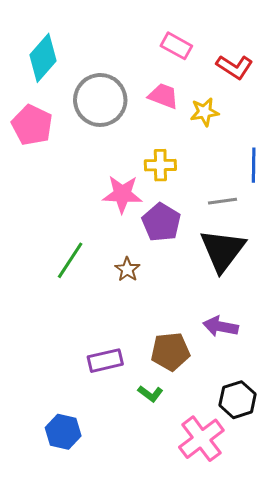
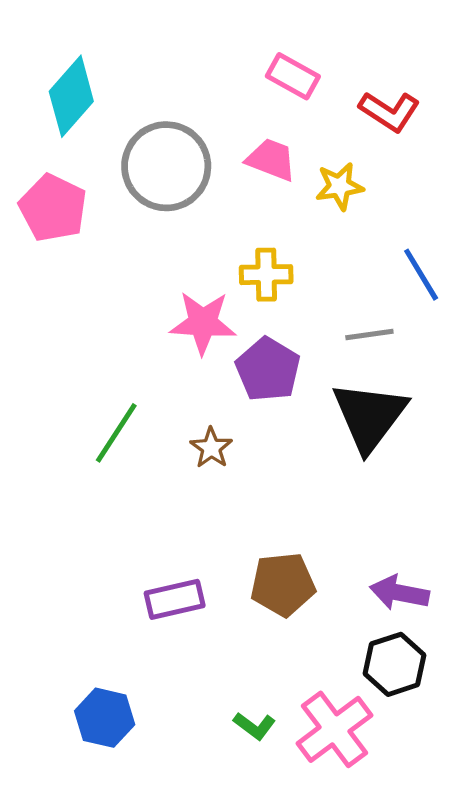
blue line: (254, 165) -> (421, 275), turned -32
purple arrow: (221, 326) -> (399, 593), moved
green L-shape: (150, 394) -> (255, 726), moved

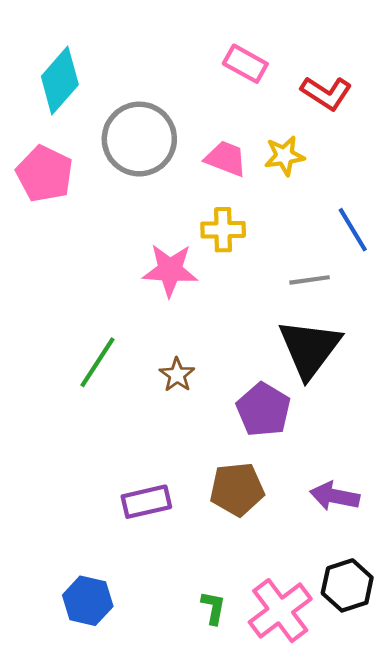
pink trapezoid: (271, 160) -> (226, 159), moved
purple pentagon: (268, 369) -> (263, 410), moved
black hexagon: (394, 664) -> (347, 585), moved
green L-shape: (255, 726) -> (213, 608), turned -116

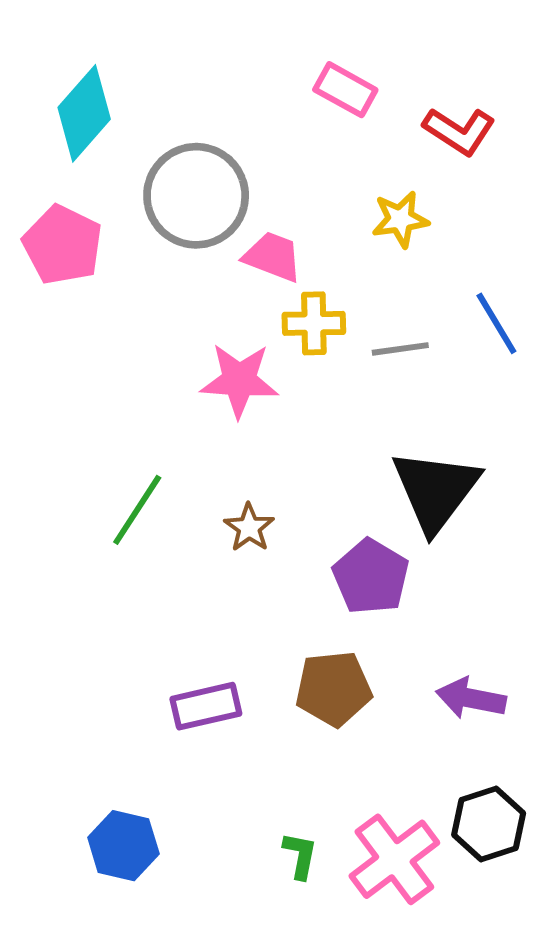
pink trapezoid: (226, 159) -> (273, 257), moved
gray line: (310, 280) -> (400, 349), moved

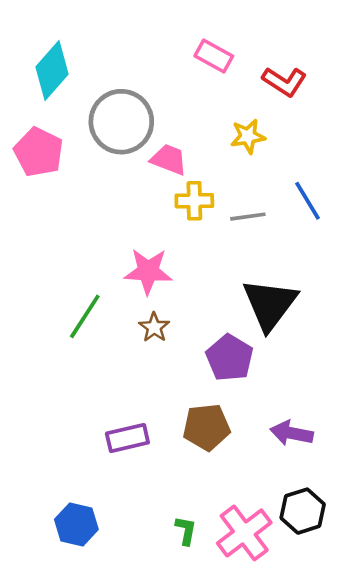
pink star: (239, 380) -> (148, 271), moved

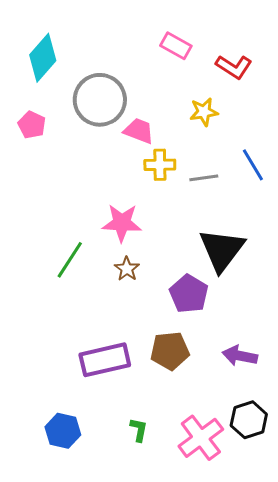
pink pentagon: (39, 152) -> (32, 125), size x0.7
purple rectangle: (127, 438) -> (105, 360), size x1.4
green L-shape: (186, 531) -> (139, 430), moved

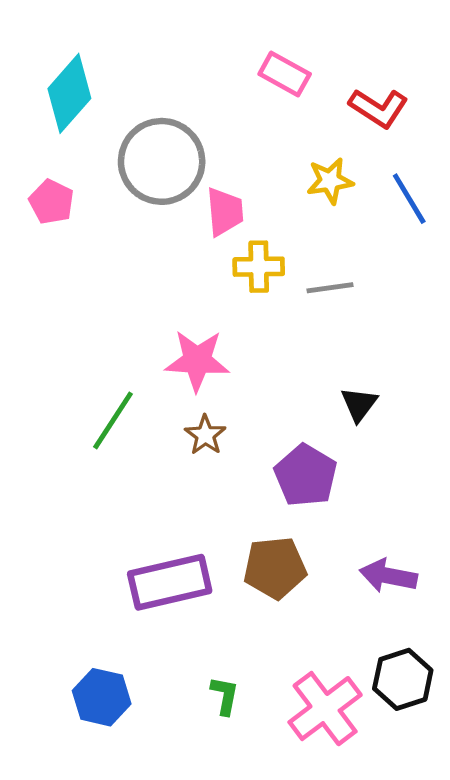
pink trapezoid: (139, 131) -> (225, 212), turned 64
blue line: (253, 165) -> (409, 199), moved
black triangle: (222, 250) -> (359, 404), size x0.5

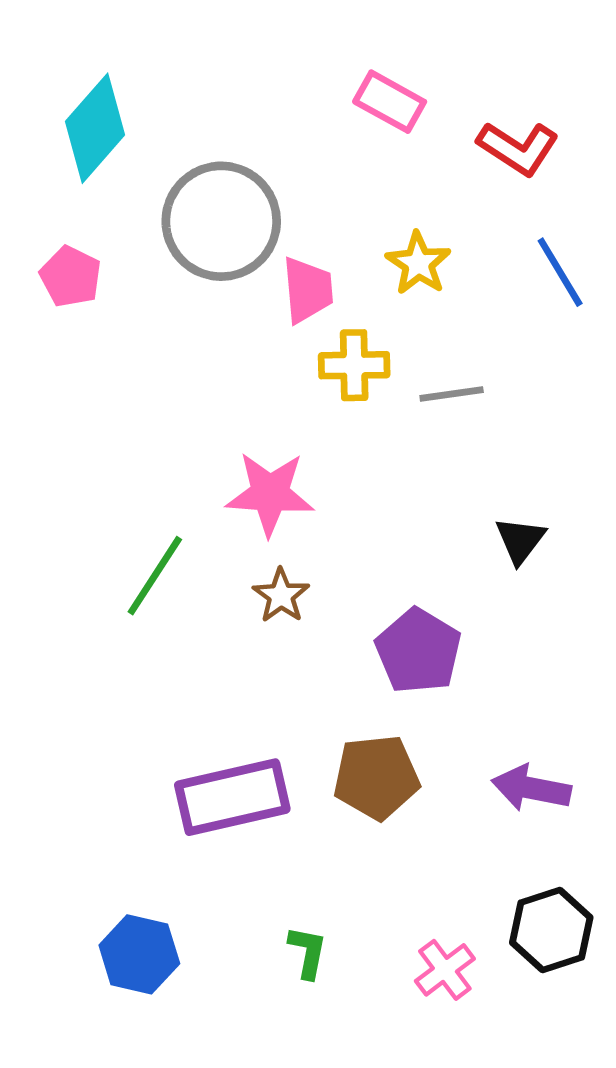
yellow star: (330, 181) -> (418, 263), moved, turned -30
black triangle: (359, 404) -> (520, 540), moved
pink cross: (325, 709) -> (445, 970), size x0.6

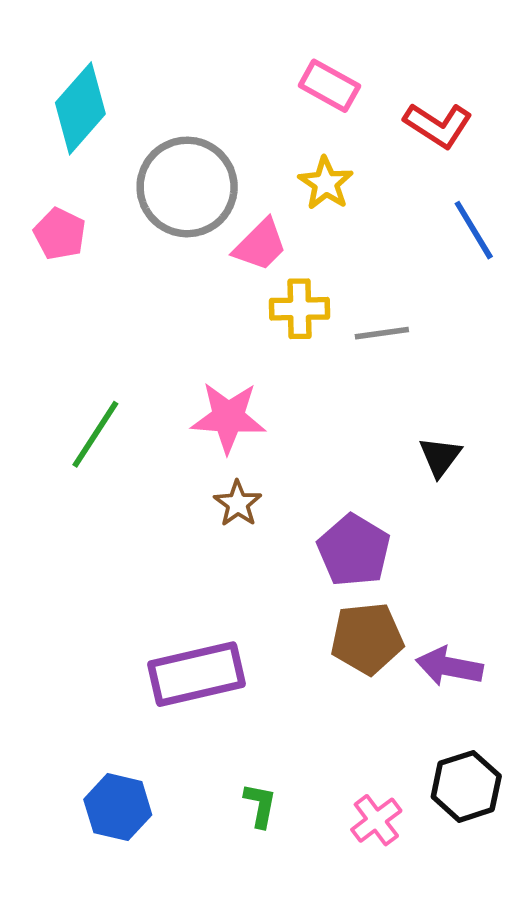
yellow star: (418, 263) -> (326, 183), moved
pink trapezoid: (308, 290) -> (260, 245), turned 50
green line: (155, 576) -> (95, 434), moved
brown pentagon: (376, 777) -> (367, 638), moved

